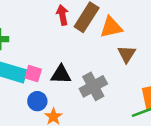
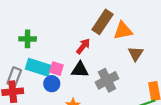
red arrow: (62, 15) -> (83, 46), moved, turned 49
blue circle: (37, 101) -> (52, 84), moved

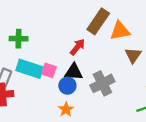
blue circle: (52, 84) -> (67, 86), moved

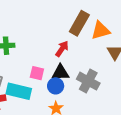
cyan rectangle: (30, 69) -> (19, 91), moved
gray cross: (102, 83) -> (88, 81), turned -30

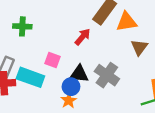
black triangle: (60, 73) -> (79, 74), moved
blue circle: (56, 86) -> (71, 87), moved

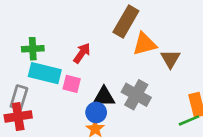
orange triangle: (127, 22) -> (144, 44), moved
red arrow: (83, 37) -> (82, 53), moved
cyan rectangle: (30, 77) -> (45, 73), moved

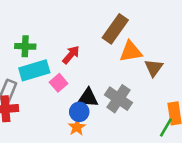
cyan rectangle: (45, 73) -> (34, 70), turned -36
pink square: (72, 84) -> (59, 83), turned 30
green line: (189, 120) -> (166, 127), turned -42

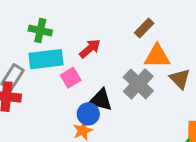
brown rectangle: (115, 29) -> (144, 28), size x0.6
brown triangle: (154, 68) -> (180, 79), turned -30
gray cross: (118, 99) -> (138, 84), moved

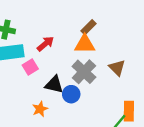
orange triangle: (157, 56) -> (85, 44), moved
blue circle: (88, 114) -> (71, 94), moved

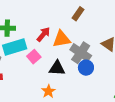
orange triangle: (85, 44) -> (61, 39), moved
blue circle: (71, 94) -> (86, 68), moved

